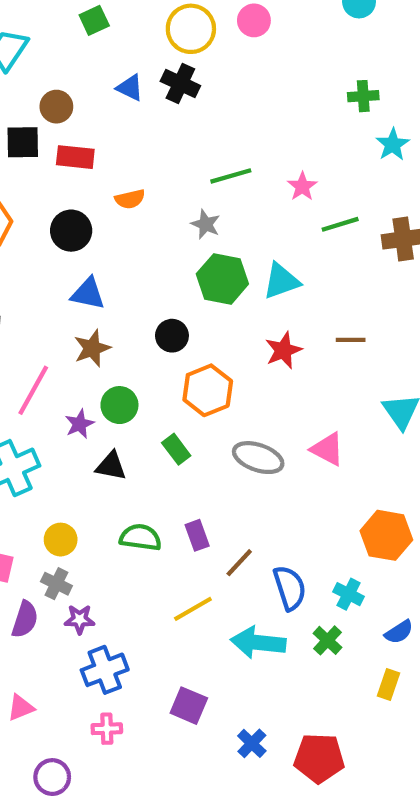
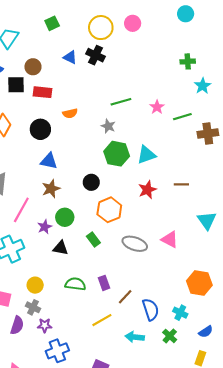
green line: (340, 224) -> (182, 117), moved
cyan arrow: (258, 643) -> (135, 337), size x0.7

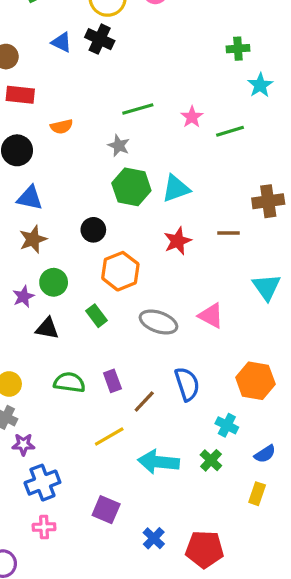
brown cross: (208, 134) -> (268, 201), moved
blue semicircle: (151, 309) -> (187, 384), moved
cyan arrow: (135, 337) -> (158, 462), size x1.4

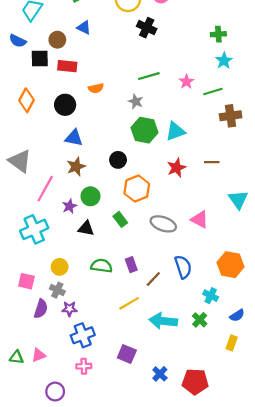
black cross: (100, 39) -> (147, 28), moved
blue triangle: (62, 42) -> (84, 28), moved
cyan star: (260, 85) -> (224, 61), moved
brown cross: (268, 201) -> (231, 116), moved

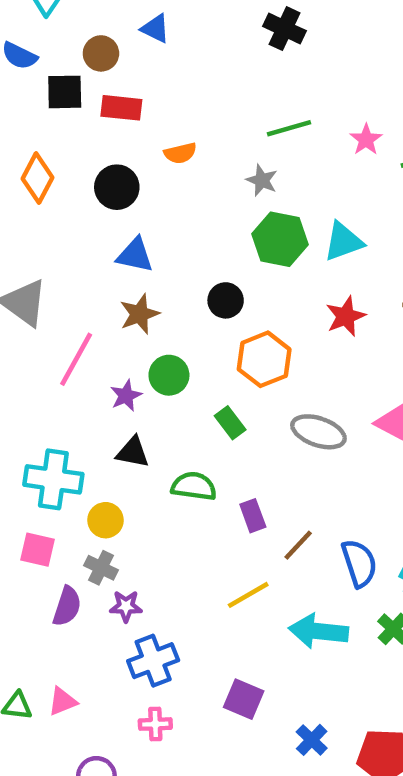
black triangle: (86, 228) -> (133, 452), moved
cyan cross: (34, 229) -> (53, 479), moved, turned 32
green semicircle: (101, 266) -> (194, 486), moved
blue semicircle: (183, 267) -> (359, 563), moved

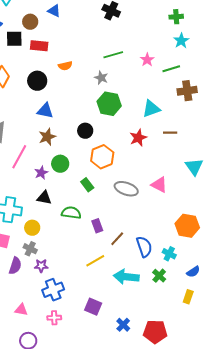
cyan triangle: (343, 242) -> (151, 109), moved
pink triangle: (62, 701) -> (21, 310), moved, turned 32

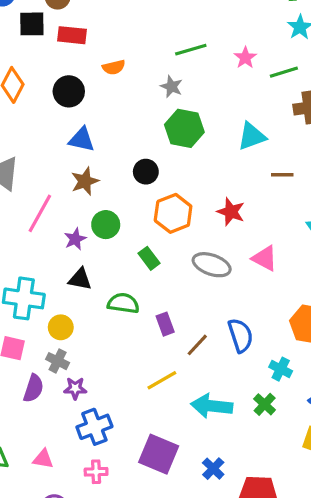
red star: (138, 138) -> (231, 212), moved, turned -30
blue semicircle: (144, 247) -> (241, 335), moved
purple square: (93, 307) -> (159, 454), size x1.4
blue cross: (123, 325) -> (213, 469), moved

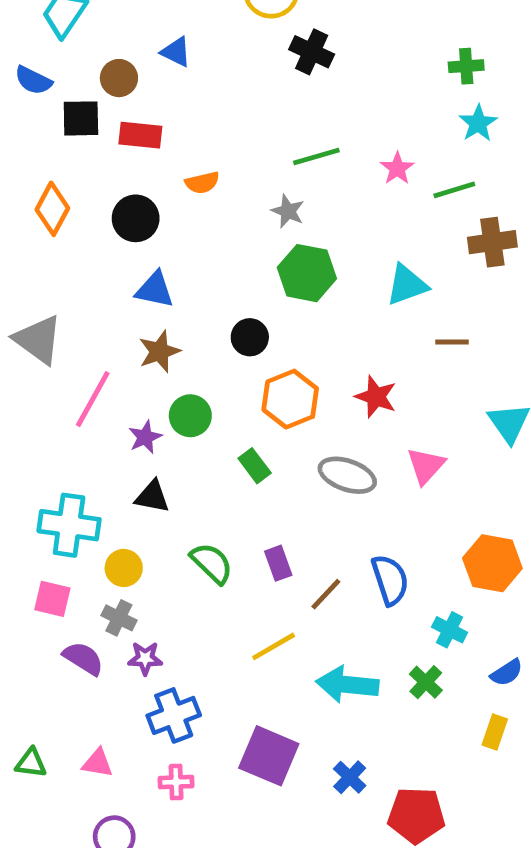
pink triangle: (265, 258) -> (426, 466), turned 44
green semicircle: (123, 303) -> (212, 563), moved, turned 36
purple semicircle: (33, 388) -> (83, 658), turned -76

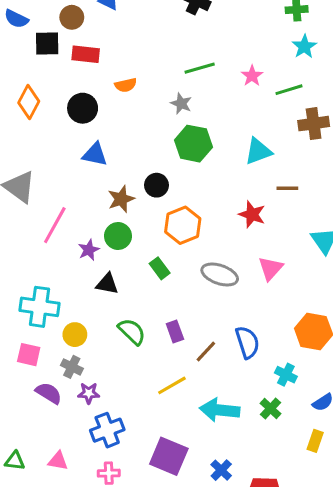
brown star: (159, 352) -> (121, 199), moved
red star: (376, 397) -> (252, 214), moved
black triangle: (152, 497) -> (107, 284), moved

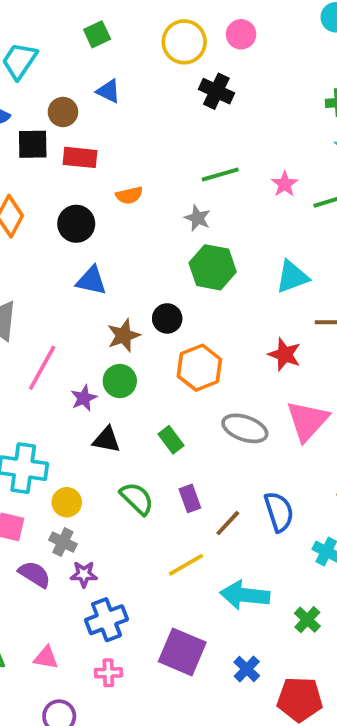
green rectangle: (160, 268) -> (171, 440), moved
pink triangle: (270, 268) -> (307, 421), size x1.4
green cross: (270, 409) -> (307, 620), moved

